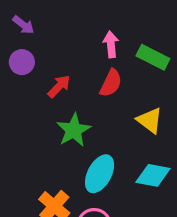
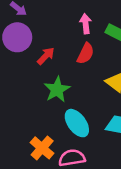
purple circle: (22, 62) -> (17, 37), size x1.5
cyan ellipse: (100, 174) -> (77, 123), turned -64

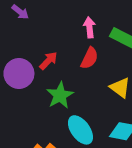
purple circle: (17, 37) -> (19, 74), moved

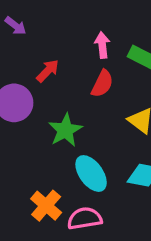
red arrow: (48, 61) -> (48, 71), moved

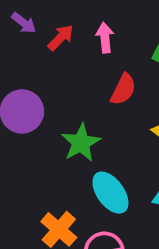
pink arrow: (102, 45) -> (105, 38), moved
red arrow: (48, 71) -> (61, 38), moved

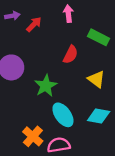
purple arrow: (24, 23) -> (12, 16), turned -48
pink arrow: (105, 38) -> (68, 14), moved

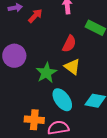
yellow triangle: (96, 79) -> (72, 67), moved
orange cross: (33, 136) -> (34, 120), turned -36

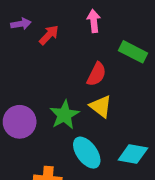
purple circle: (14, 56) -> (20, 122), moved

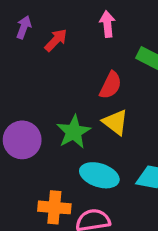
purple arrow: (21, 24) -> (24, 27), turned -60
cyan ellipse: (87, 153) -> (99, 175), turned -36

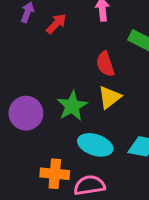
red semicircle: (111, 85) -> (105, 64), turned 135
yellow triangle: (115, 122) -> (110, 97), turned 45

